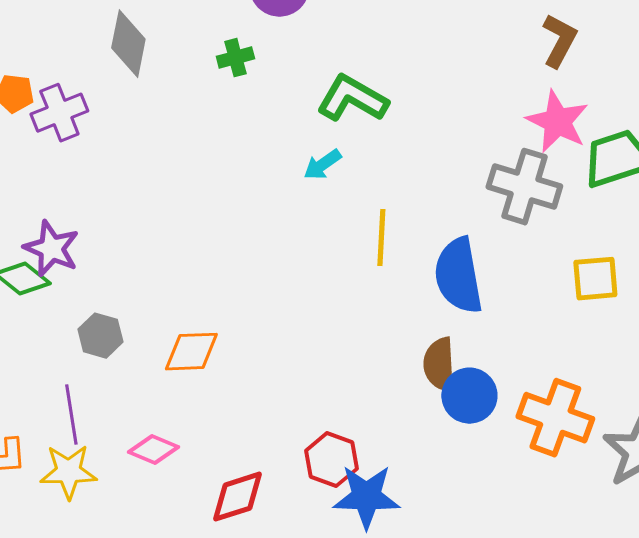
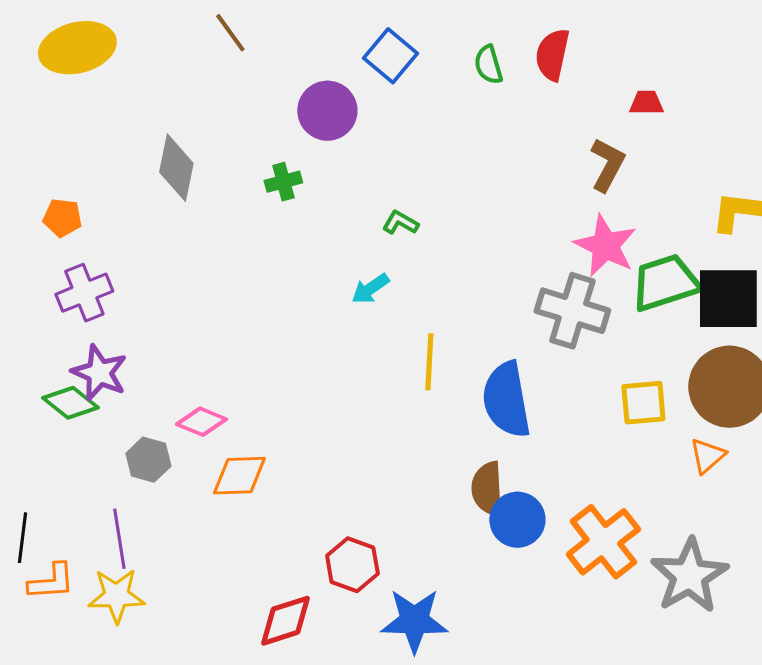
green L-shape: (352, 99) -> (400, 223), size x0.5
purple cross: (59, 113) -> (84, 293), moved
orange cross: (555, 418) -> (603, 542), turned 32
pink diamond: (153, 450) -> (201, 422), moved
red hexagon: (331, 460) -> (352, 565), moved

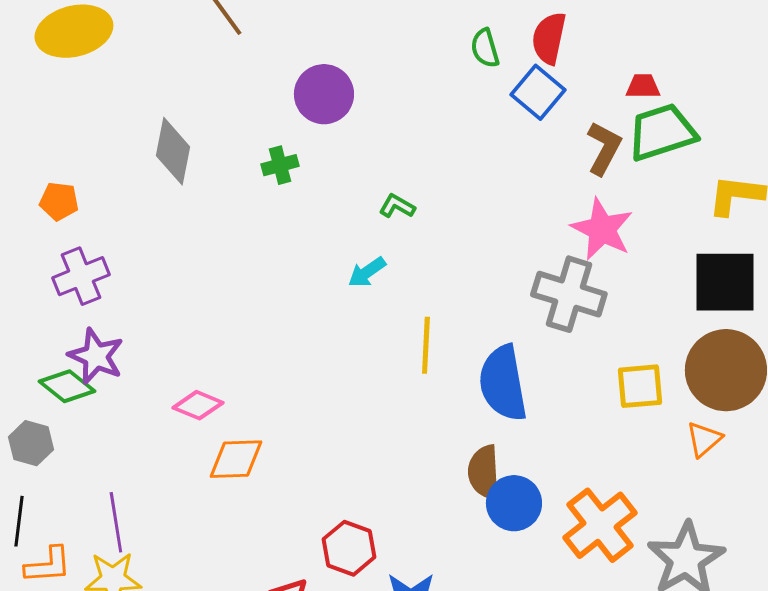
blue square: (390, 56) -> (538, 92), moved
green trapezoid: (665, 283) -> (662, 132), moved
gray hexagon: (148, 460) -> (31, 443), moved

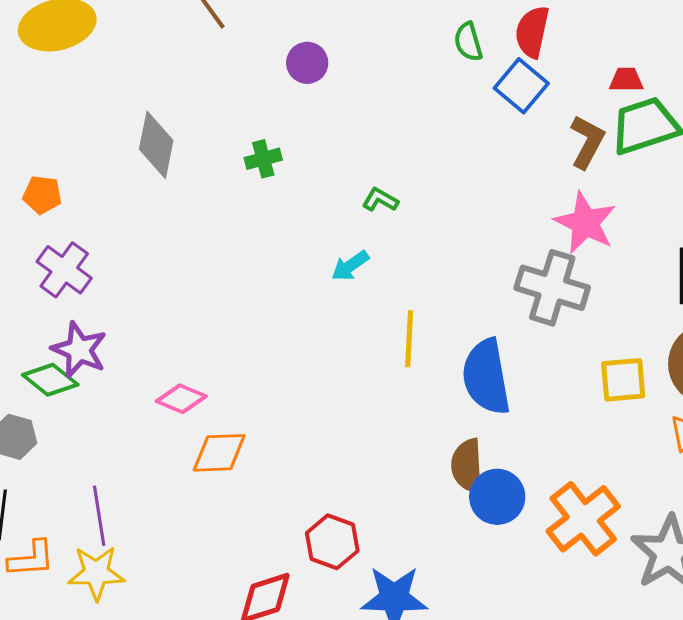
purple circle: (324, 94) -> (307, 63), moved, size x0.7
purple cross: (81, 276) -> (64, 270), turned -32

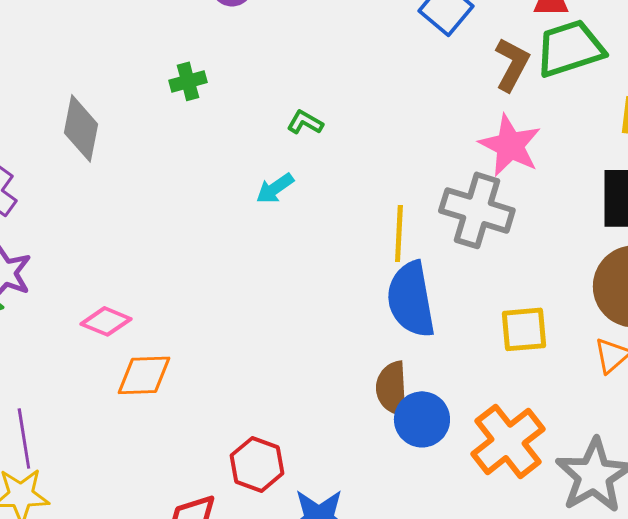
gray diamond: (156, 145) -> (81, 128), moved
yellow line: (409, 339) -> (399, 233), moved
yellow square: (623, 380) -> (524, 329), moved

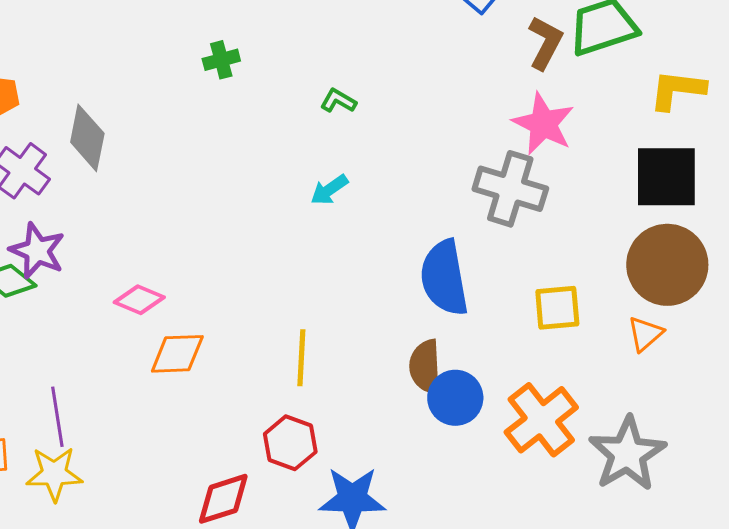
gray diamond: (81, 128) -> (87, 138), moved
cyan arrow: (275, 188) -> (329, 190), moved
yellow line: (399, 233) -> (301, 358), moved

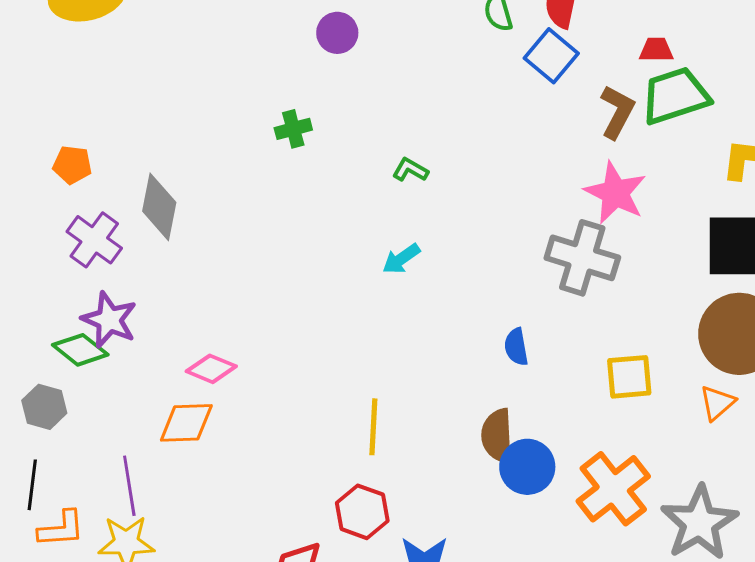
blue semicircle: (444, 278) -> (516, 347), size x0.5
orange diamond: (177, 354) -> (186, 423), moved

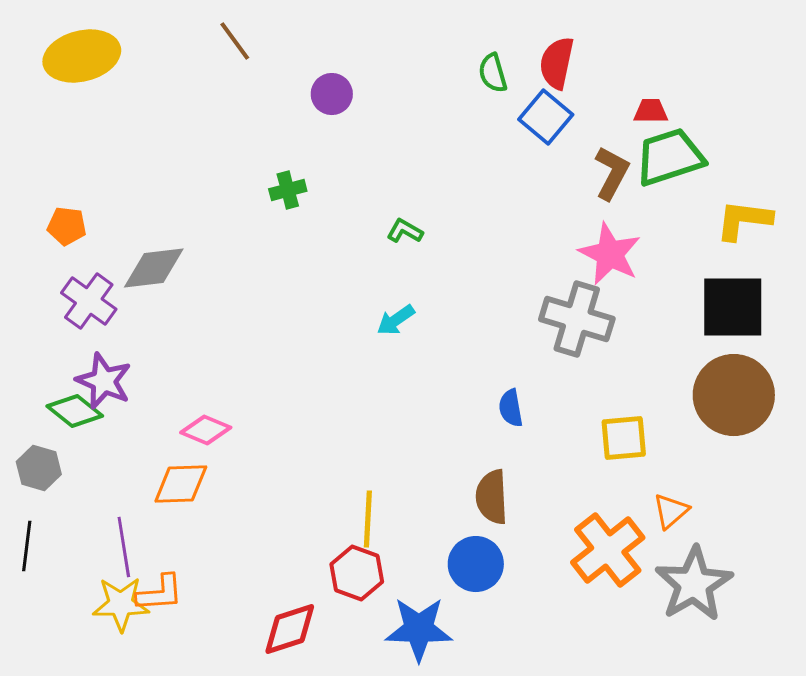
gray diamond: (159, 207) -> (154, 268), turned 72
orange triangle: (717, 403) -> (671, 511), moved
yellow line: (373, 427) -> (368, 519), moved
blue circle: (527, 467) -> (476, 564), moved
orange L-shape: (61, 529) -> (160, 593), moved

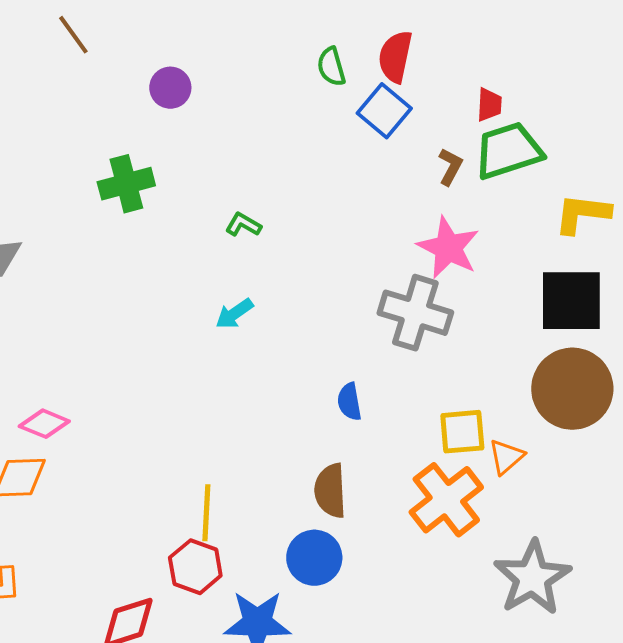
red trapezoid: (651, 111) -> (489, 105), turned 93
brown L-shape: (612, 173) -> (450, 167), size x0.7
green cross: (288, 190) -> (126, 184), size x1.5
orange triangle: (671, 511) -> (506, 457), moved
orange cross: (608, 550) -> (446, 500), moved

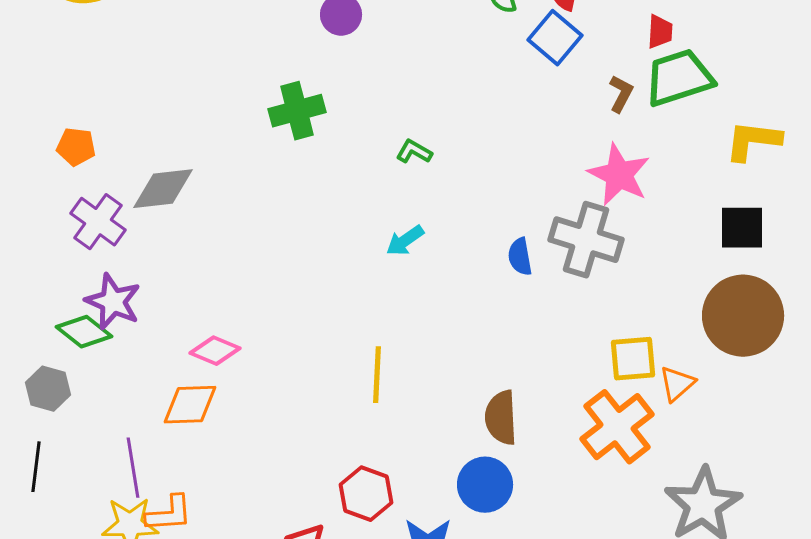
black square: (571, 301) -> (742, 228), size x0.7
blue semicircle: (349, 402) -> (520, 257), moved
yellow line: (206, 513) -> (377, 375), moved

